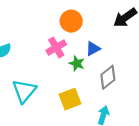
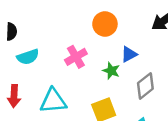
pink cross: (56, 47) -> (76, 57), moved
cyan triangle: (24, 91) -> (53, 101), turned 45

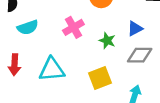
blue triangle: (129, 54) -> (135, 29), moved
gray diamond: (145, 86) -> (140, 55), turned 40

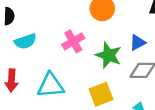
green star: (107, 41) -> (109, 55), size x1.5

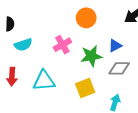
green star: (109, 55) -> (91, 56), turned -30

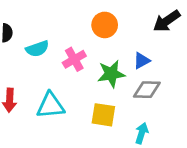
cyan semicircle: (23, 45) -> (37, 49), moved
yellow square: (85, 88) -> (103, 115), turned 30

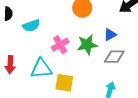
pink cross: (74, 59) -> (60, 45), moved
yellow square: (103, 115) -> (64, 83), moved

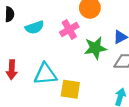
pink cross: (60, 45) -> (69, 29), moved

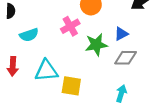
cyan semicircle: (34, 27) -> (29, 35), moved

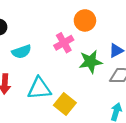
yellow square: (71, 86) -> (65, 104), turned 30

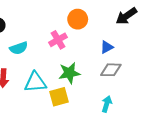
green star: (91, 62) -> (69, 73), moved
yellow square: (65, 104) -> (59, 97), turned 36

